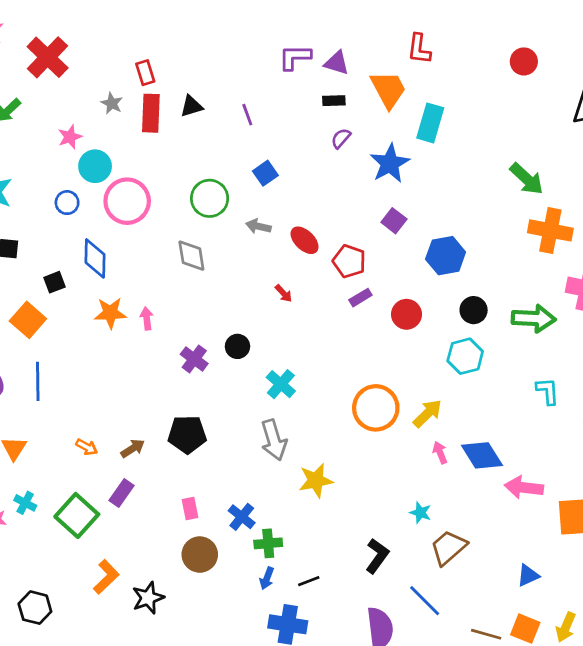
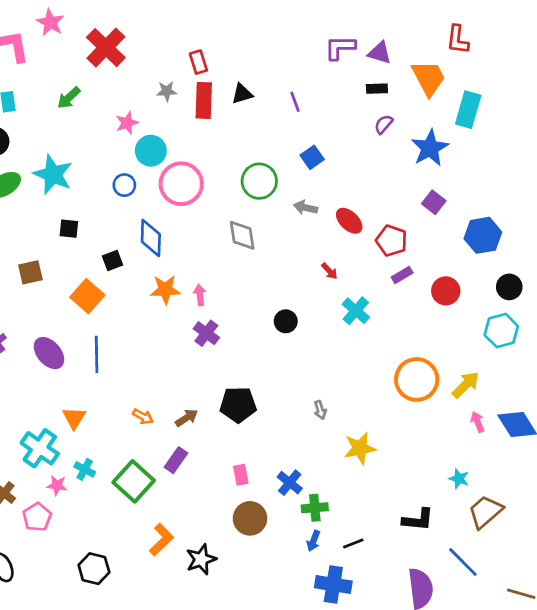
gray star: (112, 103) -> (167, 91), turned -30
purple cross: (194, 359) -> (206, 333), moved
cyan cross: (281, 384) -> (356, 311), moved
gray arrow: (274, 440) -> (320, 410), size x0.5
black L-shape: (377, 556) -> (418, 520), turned 60

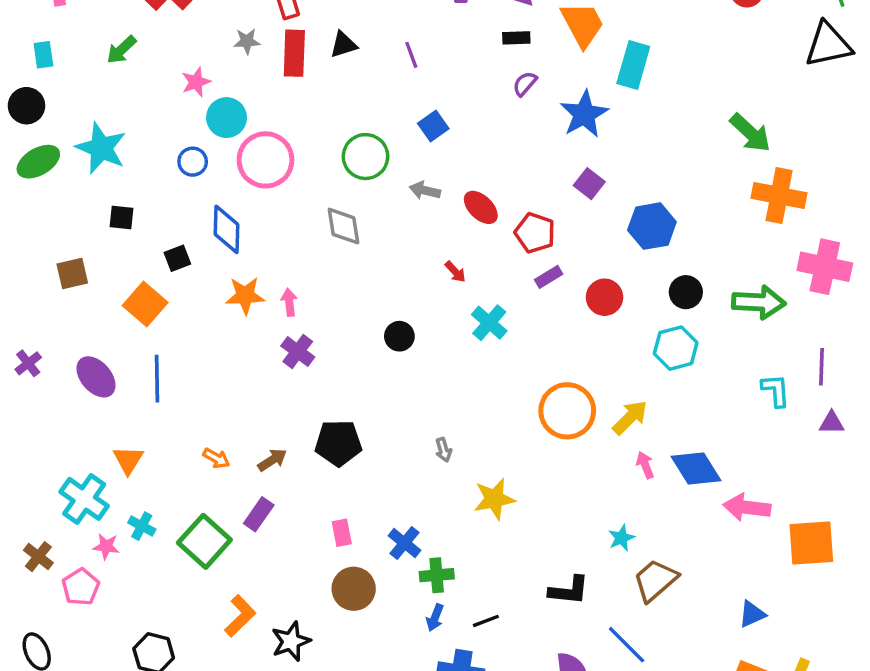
cyan star: (459, 479) -> (621, 538), turned 30

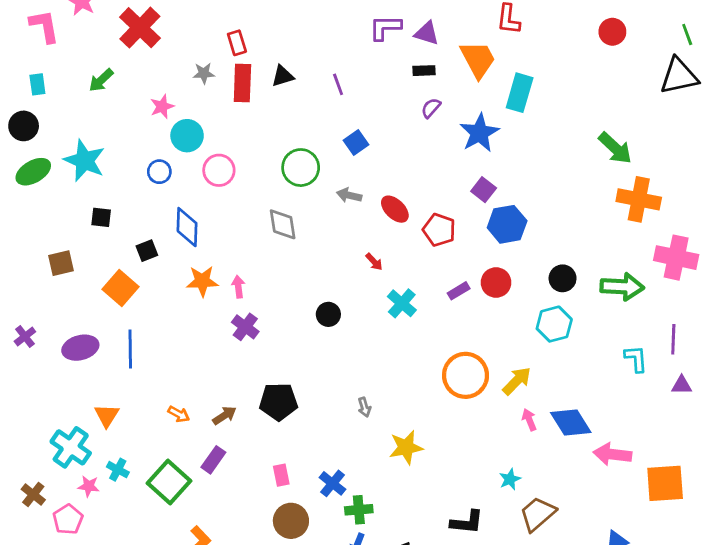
pink circle: (266, 160) -> (219, 170), size x0.7
blue hexagon: (652, 226) -> (507, 224), moved
purple rectangle: (549, 277) -> (459, 291), moved
purple ellipse: (96, 377) -> (80, 348), turned -64

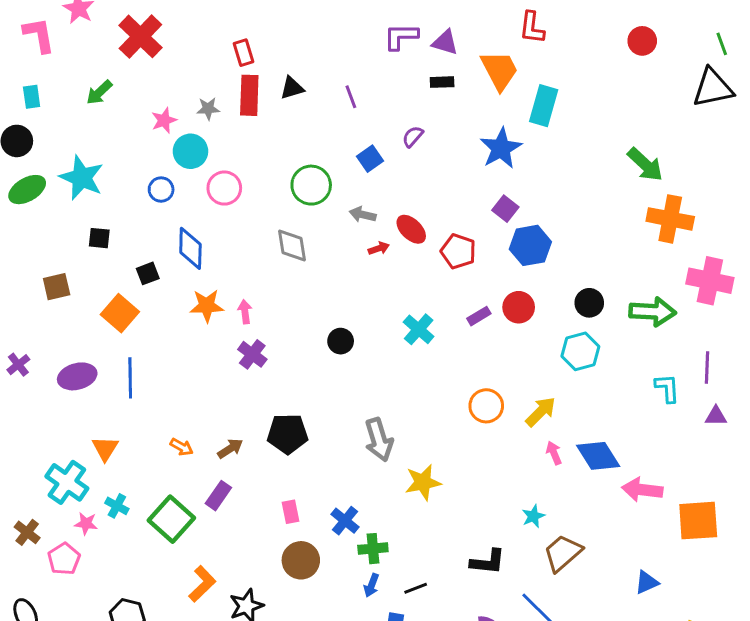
gray star: (204, 73) -> (208, 109), moved
purple semicircle: (431, 108) -> (413, 137), moved
red arrow: (374, 262) -> (379, 248), moved, turned -66
orange circle: (466, 375) -> (486, 406), size x0.7
gray arrow: (364, 407) -> (379, 440), size x2.0

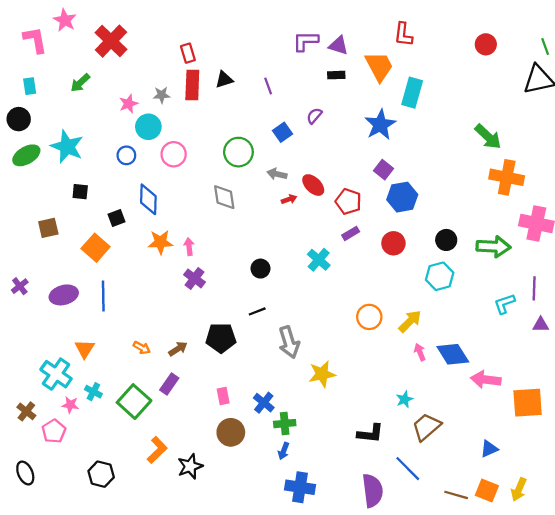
purple rectangle: (479, 316) -> (351, 233), moved
cyan L-shape: (667, 388) -> (504, 304), turned -105
black line: (416, 588) -> (257, 311), moved

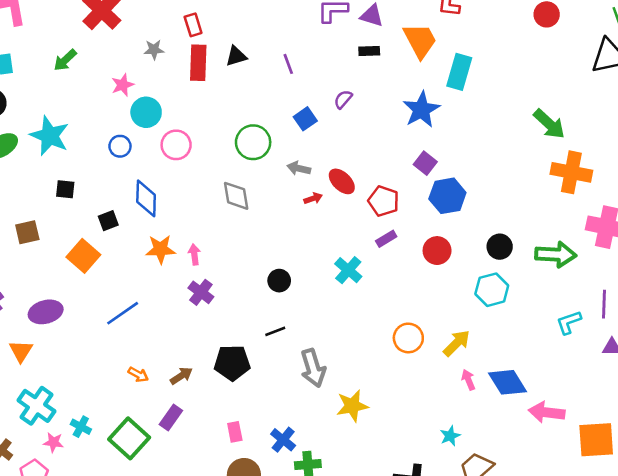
gray star: (162, 95) -> (154, 50), moved
blue line: (103, 296) -> (123, 313), moved, turned 56
orange triangle: (85, 349) -> (21, 351), moved

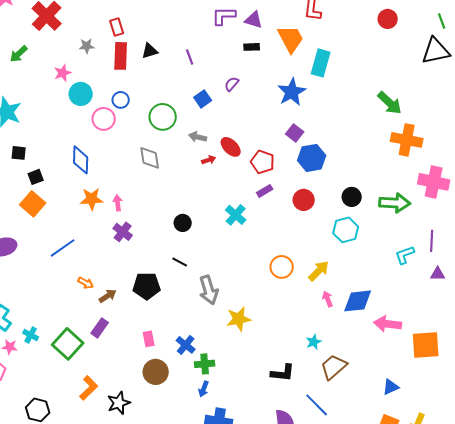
blue circle: (120, 146) -> (121, 100), moved
black square: (108, 221) -> (36, 177), moved
black line: (275, 331) -> (180, 262), turned 49
orange arrow: (138, 375) -> (86, 283), moved
blue diamond: (507, 382) -> (358, 301), turned -64

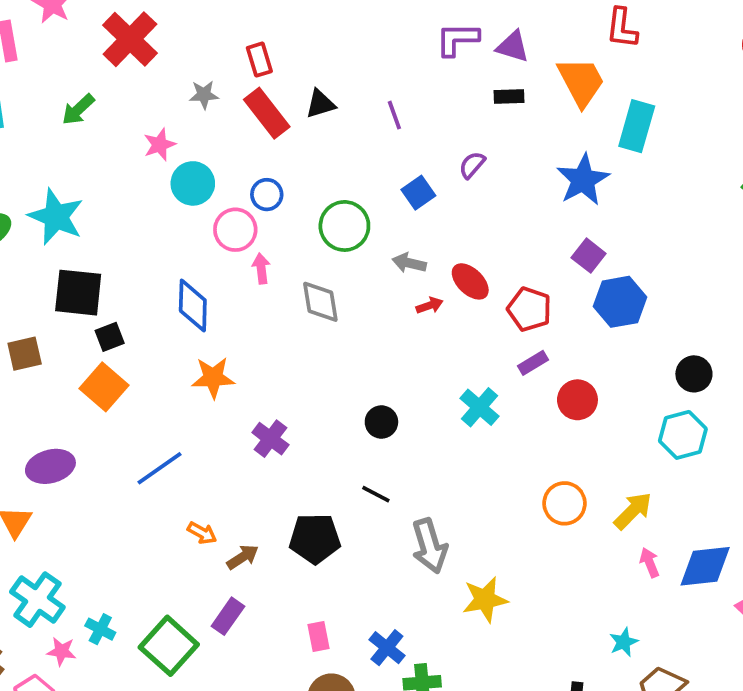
red rectangle: (121, 56) -> (267, 113), turned -40
black square: (19, 153) -> (78, 293), size x1.8
red circle: (304, 200) -> (577, 400), moved
pink arrow: (118, 203) -> (261, 269), moved

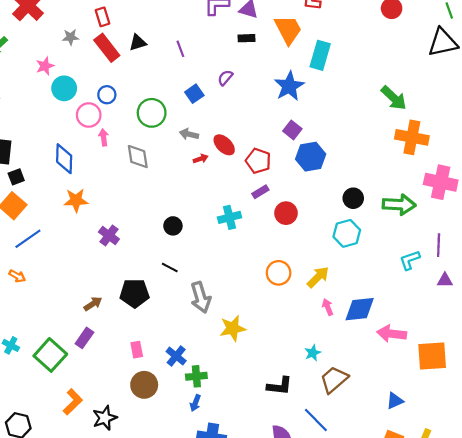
cyan cross: (479, 407) -> (229, 217), turned 35
blue line: (160, 468) -> (28, 239), moved
orange arrow: (202, 533) -> (17, 276), moved

